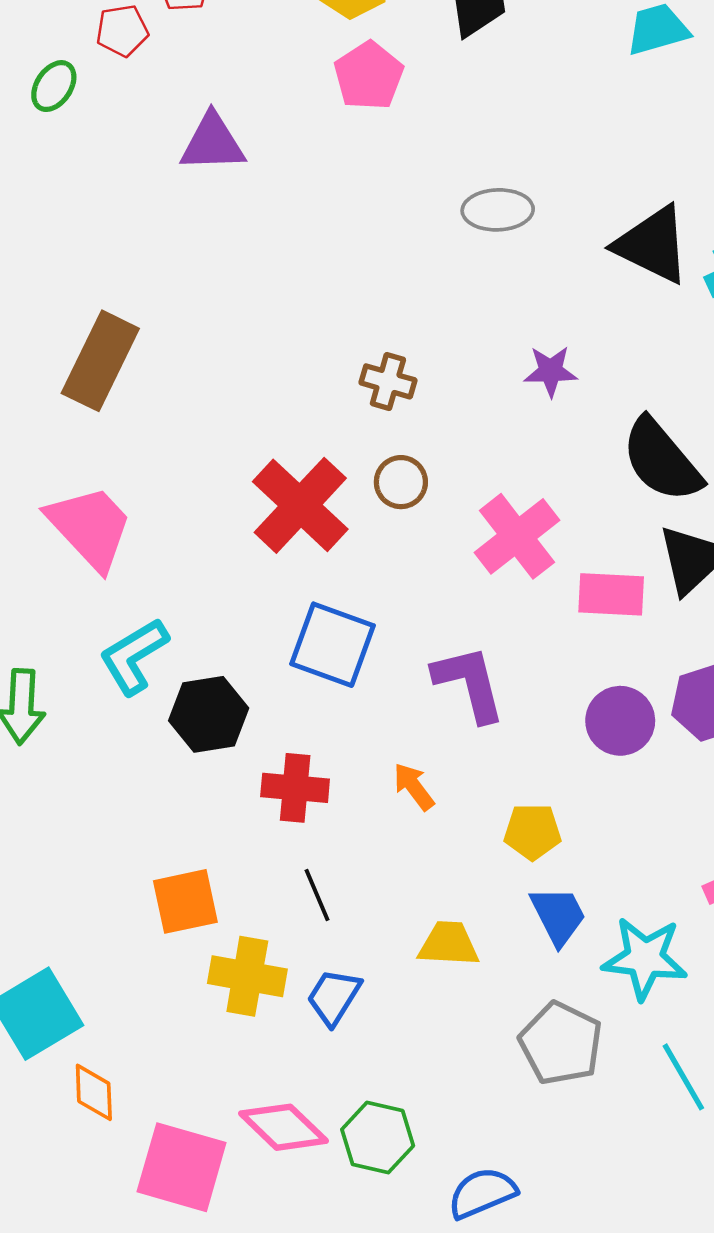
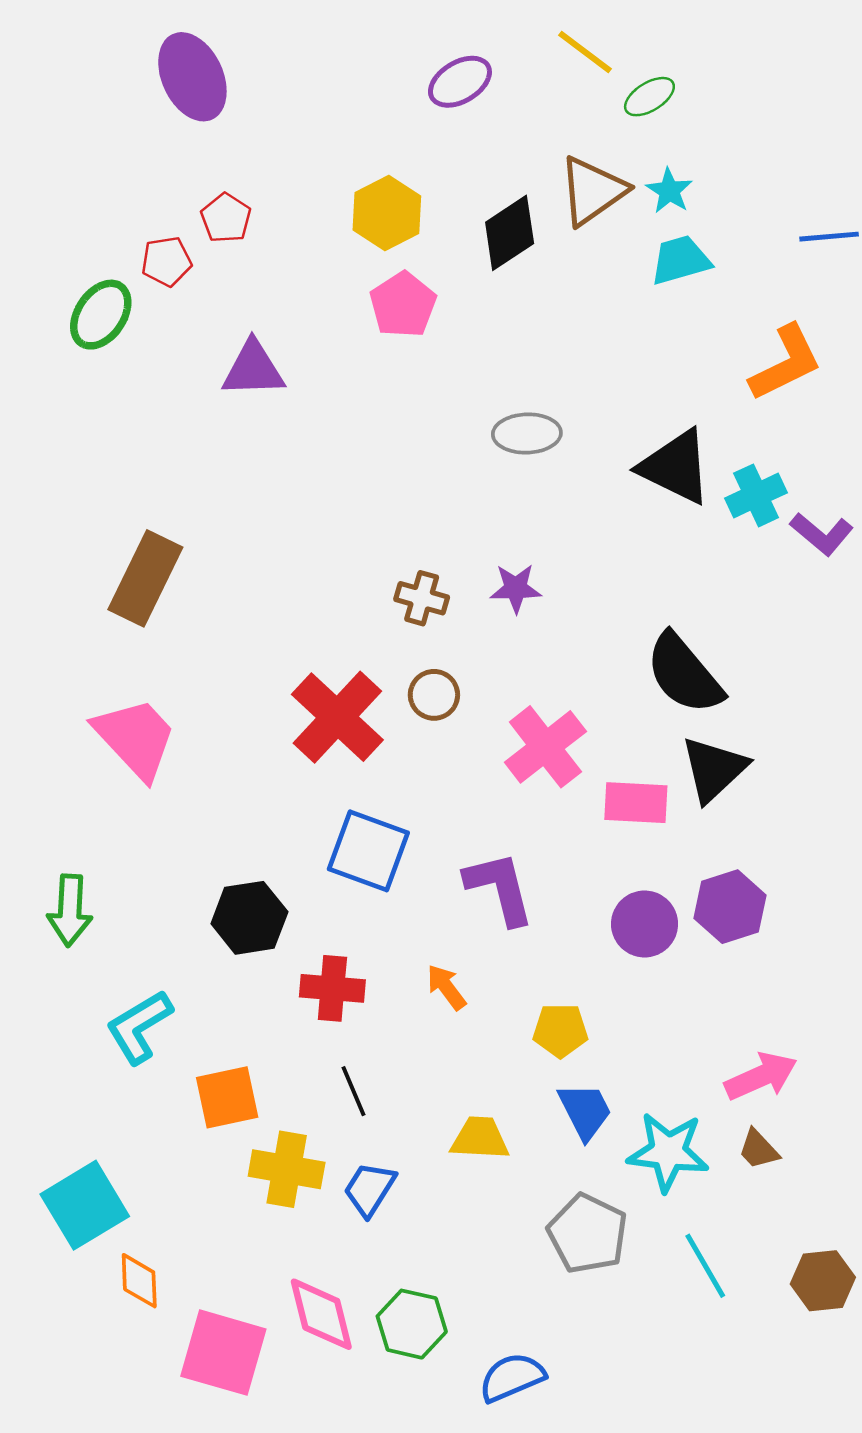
green ellipse: (54, 86) -> (101, 315), size x1.4
purple star: (551, 371) -> (516, 588), moved
cyan L-shape: (134, 656) -> (139, 1027), moved
pink diamond: (283, 1127) -> (321, 1314), turned 32

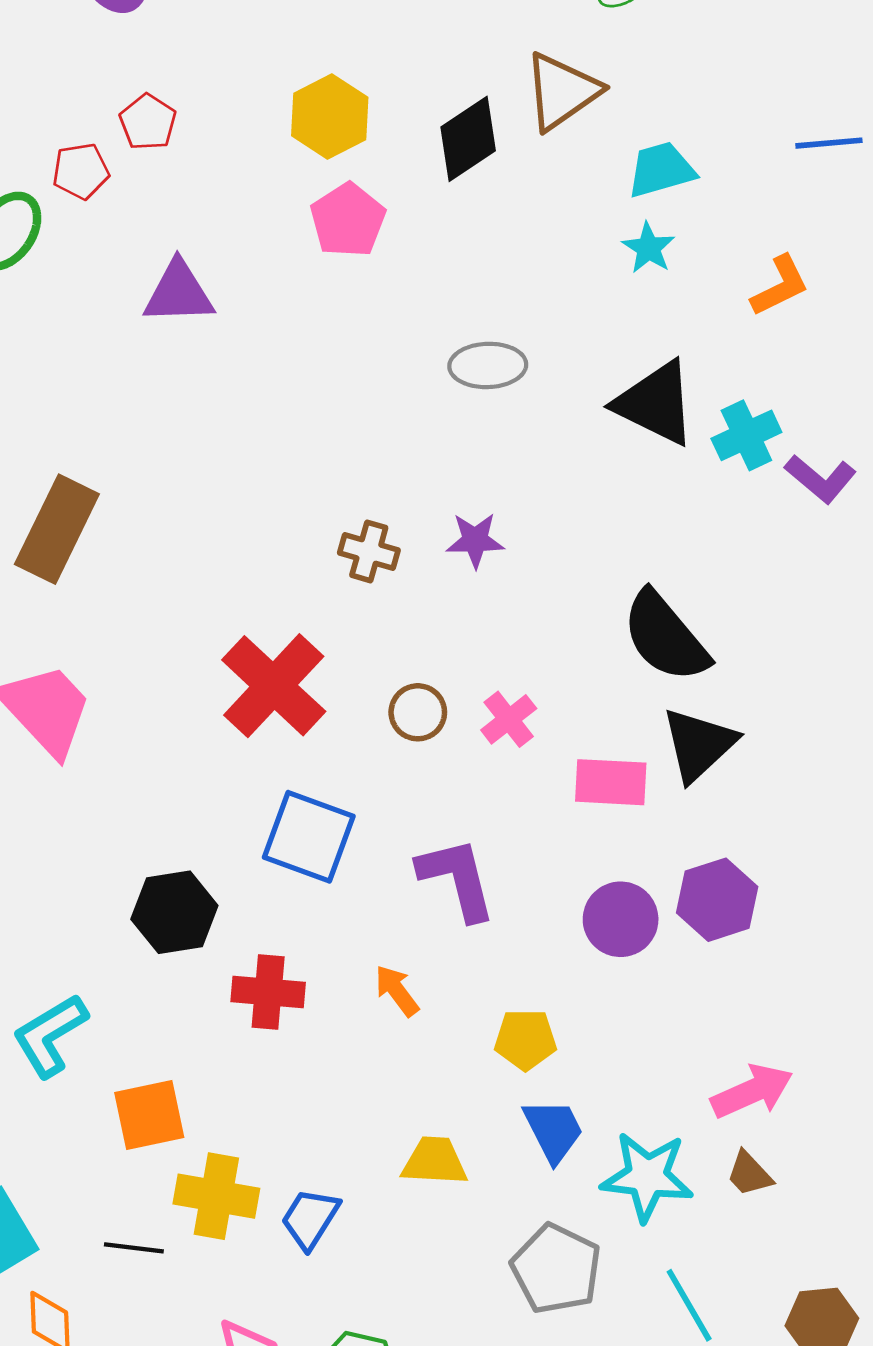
cyan star: (669, 191) -> (649, 248), moved
orange L-shape: (786, 363) -> (780, 286), size x0.7
brown circle: (434, 695) -> (418, 712), moved
pink cross: (545, 747) -> (509, 719), size x0.6
black line: (353, 1091) -> (134, 1248), moved, turned -60

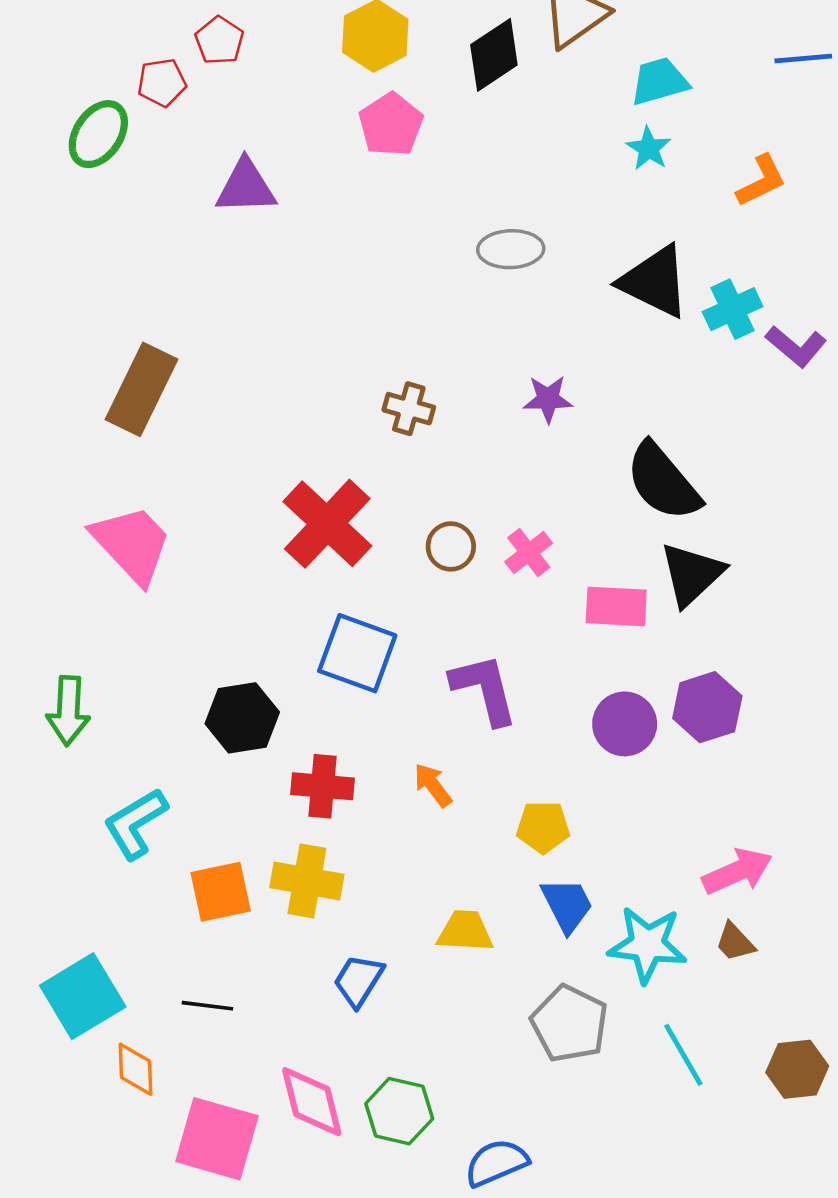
purple star: (475, 540) -> (548, 399), moved
yellow cross: (216, 1196) -> (307, 881), moved

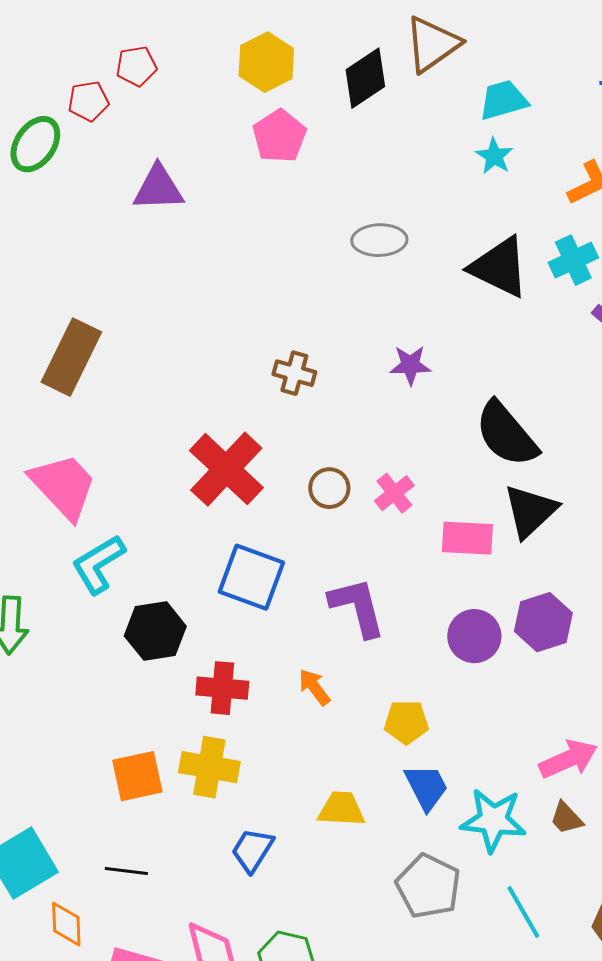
red pentagon: (219, 41) -> (136, 66), turned 30
cyan cross: (733, 309) -> (573, 260), moved
cyan L-shape: (135, 823) -> (98, 564), moved

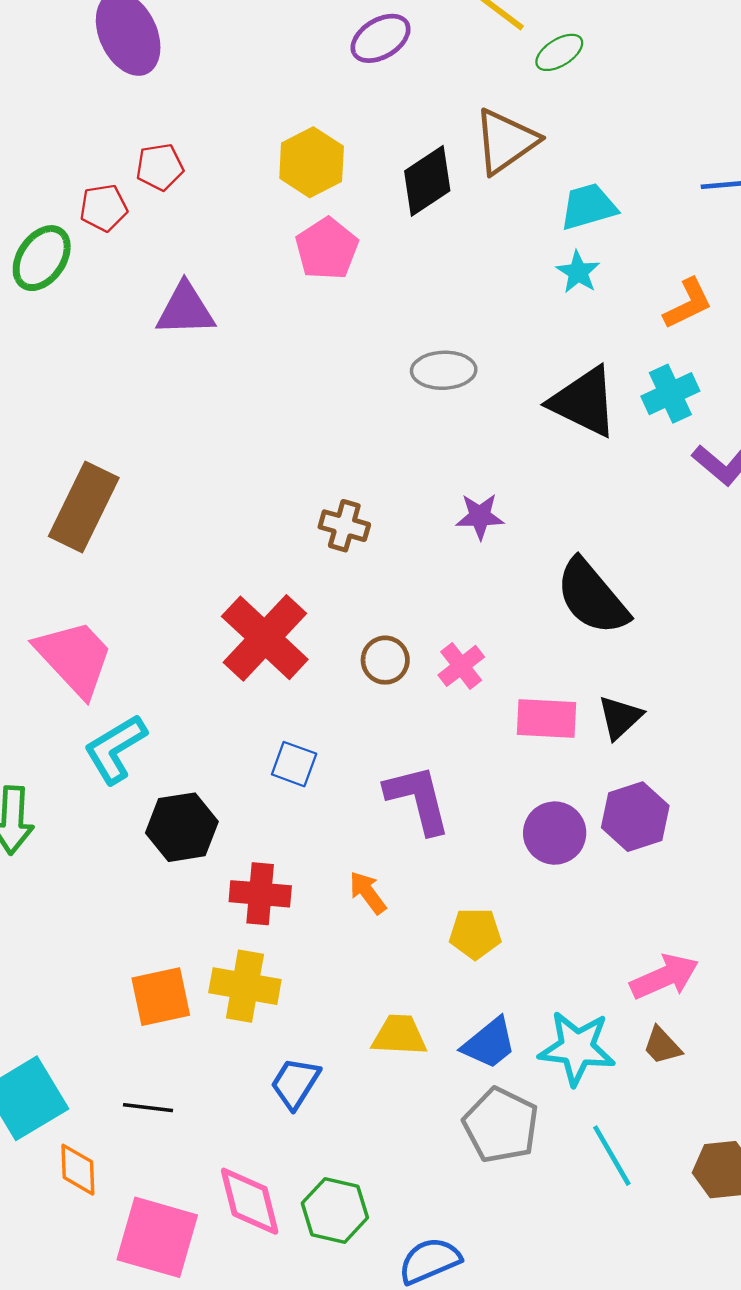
black triangle: (530, 511) -> (620, 717), moved, size x0.7
blue square: (251, 577) -> (294, 764), size x0.6
blue trapezoid: (426, 787) -> (489, 1043), moved, turned 78

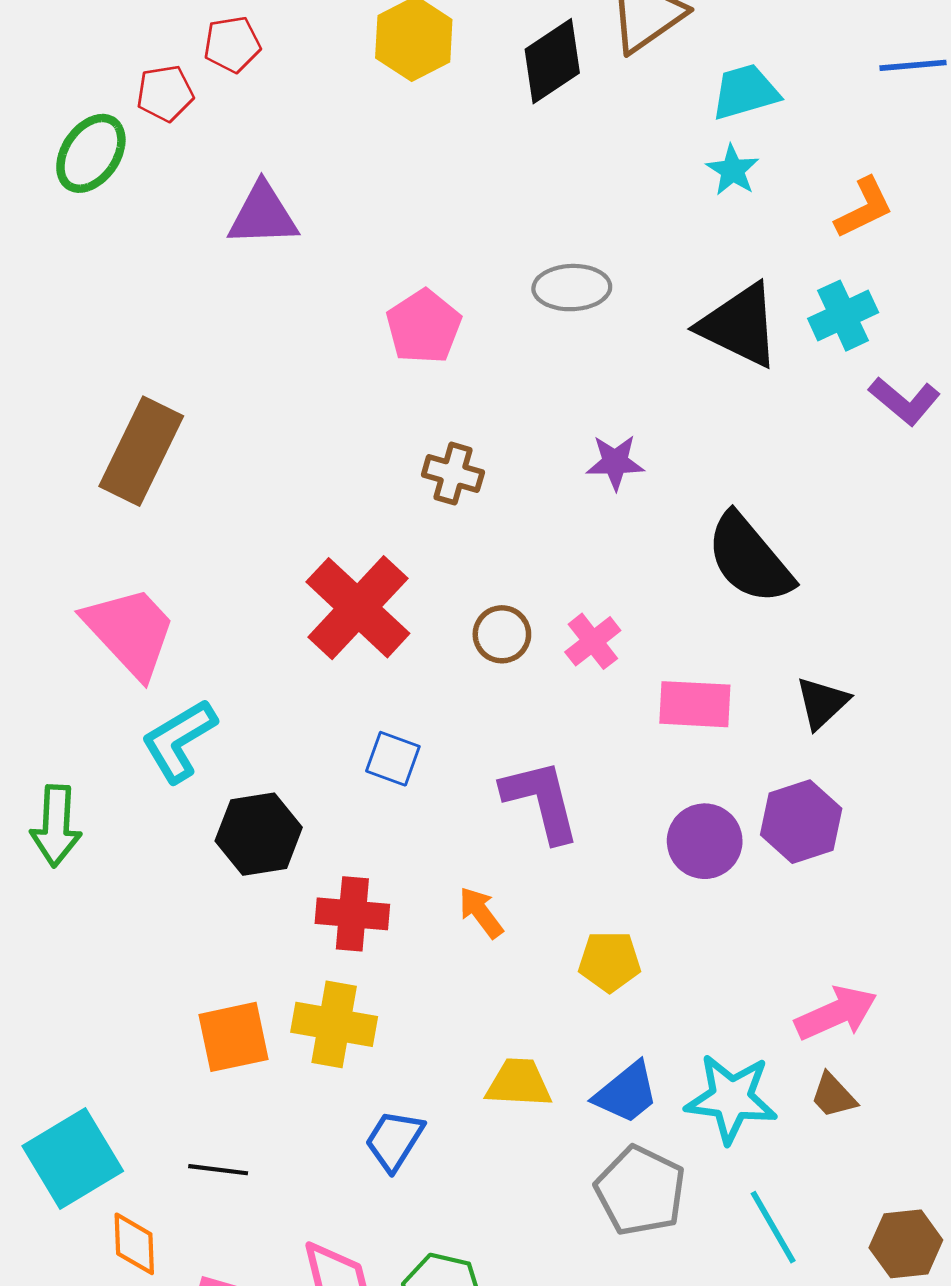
pink pentagon: (327, 249) -> (424, 327), moved
black triangle: (620, 717) -> (822, 703), moved

